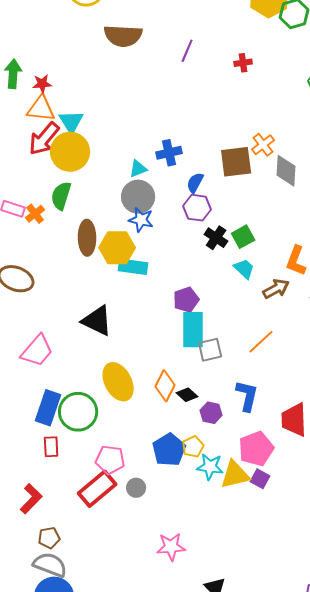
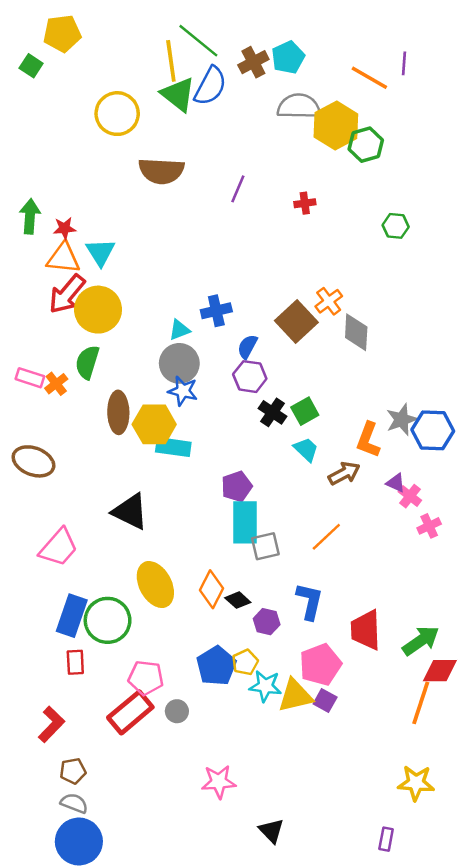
cyan triangle: (71, 122) -> (100, 252), moved
brown square: (236, 162) -> (296, 322), turned -36
gray semicircle: (50, 565) -> (74, 803), size x0.7

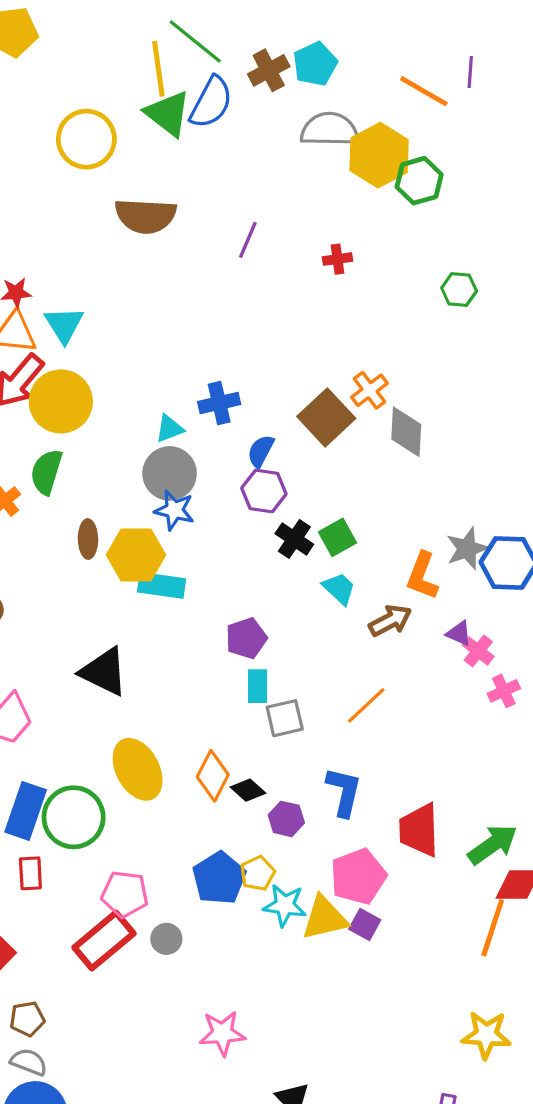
brown ellipse: (118, 412) -> (88, 539), size x0.7
cyan rectangle: (245, 522) -> (258, 686), size x0.6

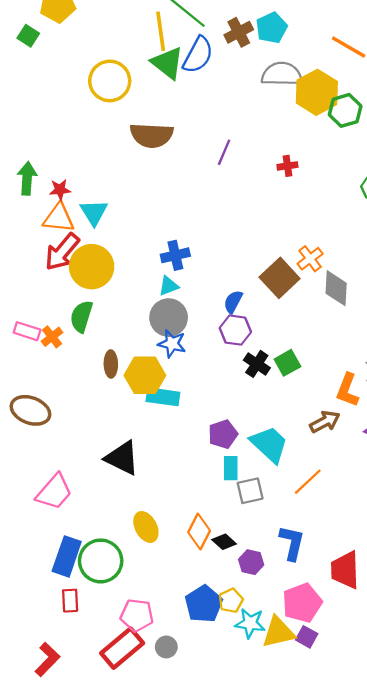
blue cross: (219, 403) -> (175, 255), moved
cyan trapezoid: (339, 589) -> (269, 444), moved, size x1.6
yellow ellipse: (138, 769) -> (146, 527), size x0.7

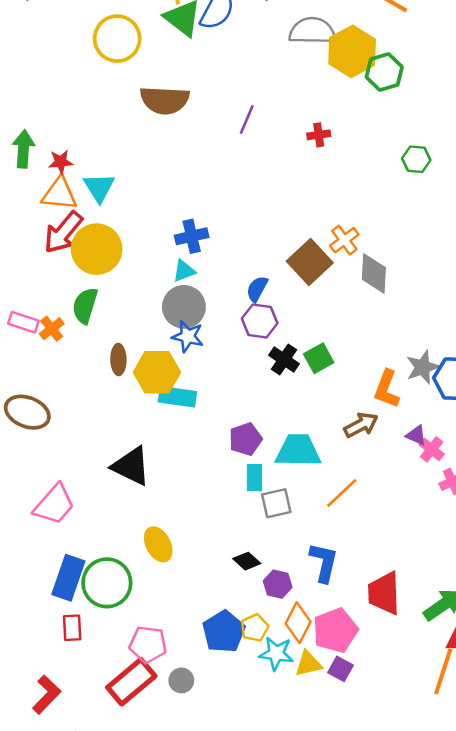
cyan trapezoid: (269, 444) -> (298, 451), turned -42
orange diamond: (199, 532) -> (298, 623), moved
yellow triangle: (278, 632) -> (308, 664), size x0.7

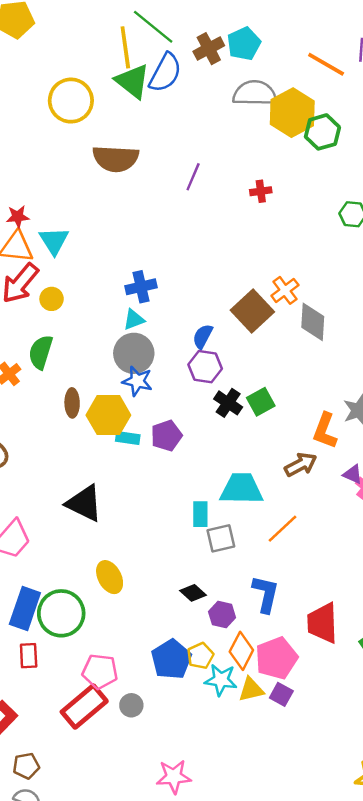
yellow circle: (97, 249) -> (52, 299), size x0.5
cyan rectangle: (177, 397) -> (128, 438), size x0.7
purple pentagon: (246, 439) -> (166, 436), moved

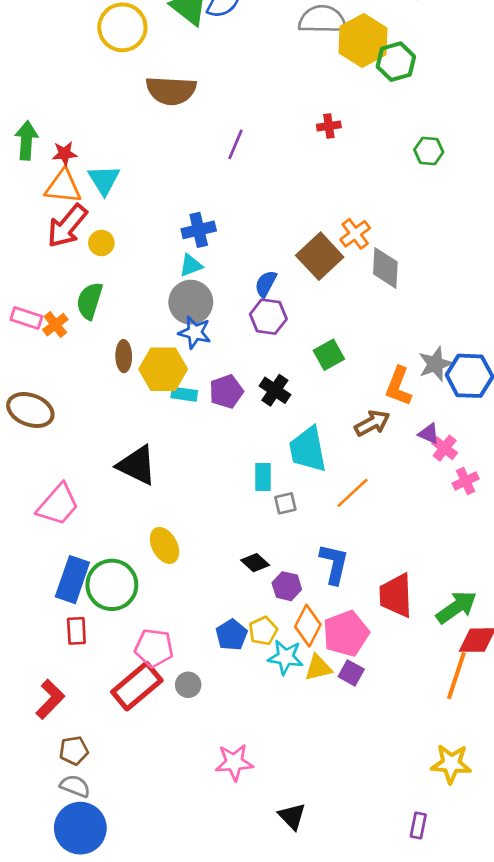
purple line: (193, 177) -> (235, 144), moved
black cross: (228, 403) -> (275, 390), moved
cyan trapezoid: (241, 489) -> (308, 449), turned -102
gray square: (221, 538) -> (285, 503), size x0.7
blue pentagon: (171, 659) -> (232, 635), size x0.7

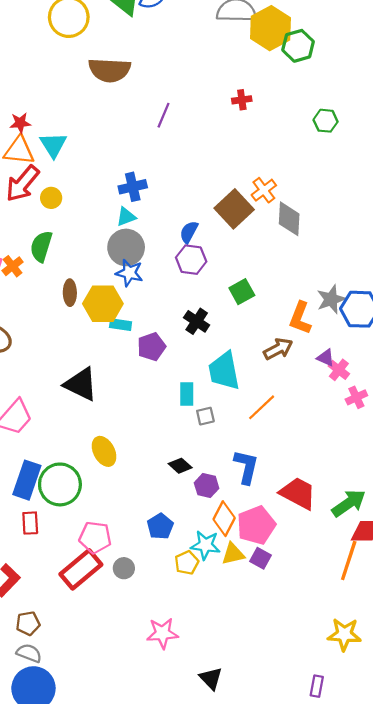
purple pentagon: (226, 392) -> (151, 347), moved
red trapezoid: (396, 595) -> (298, 493), turned 120
yellow pentagon: (263, 631) -> (187, 563), moved

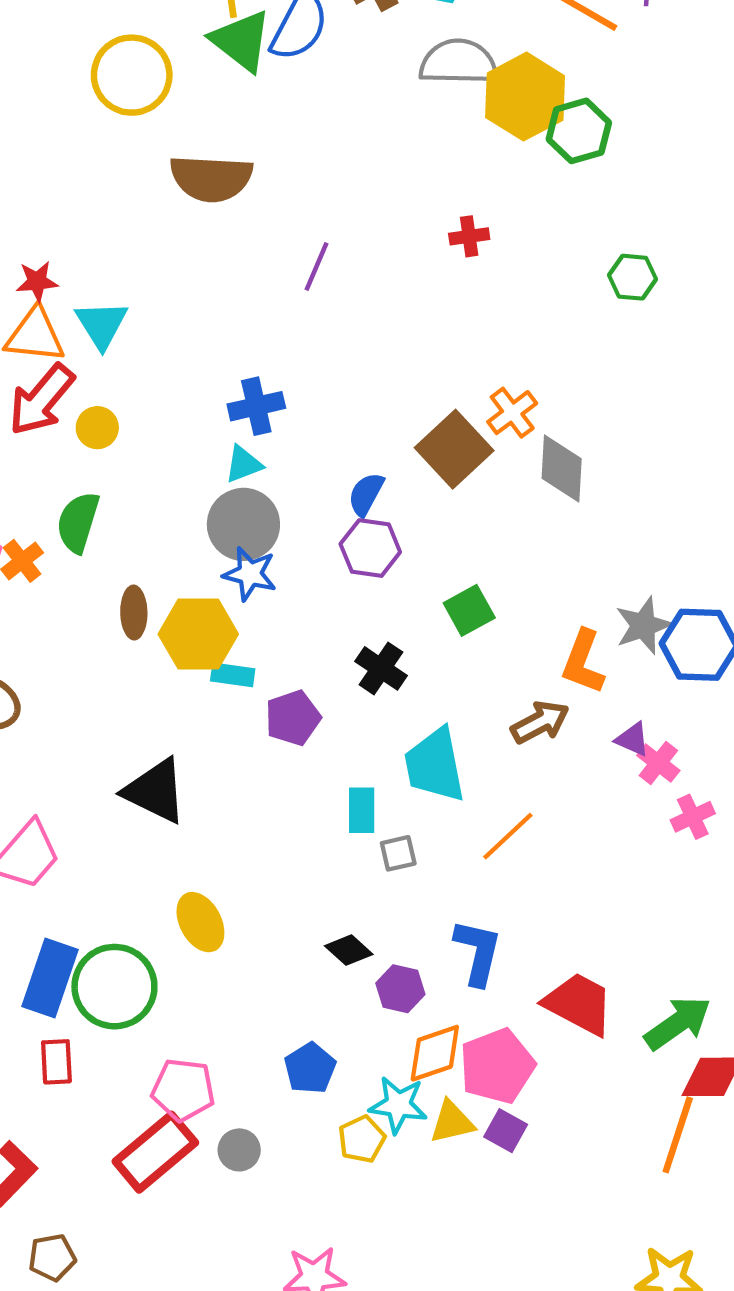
orange diamond: (224, 519) -> (435, 1053), turned 44

